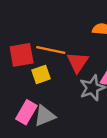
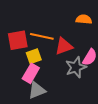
red triangle: (78, 62) -> (64, 46), turned 36
pink rectangle: (26, 112) -> (31, 73), moved

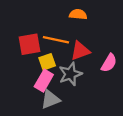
orange semicircle: (84, 19) -> (78, 14), moved
gray star: (76, 67) -> (70, 74), moved

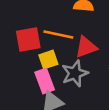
pink rectangle: (44, 81) -> (45, 81), turned -50

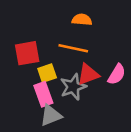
orange line: (58, 34) -> (73, 48), moved
red triangle: (86, 47) -> (88, 74), moved

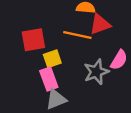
red triangle: (88, 74) -> (100, 24), moved
gray star: (73, 87) -> (96, 72), moved

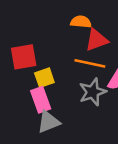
orange line: (77, 35) -> (90, 63), moved

